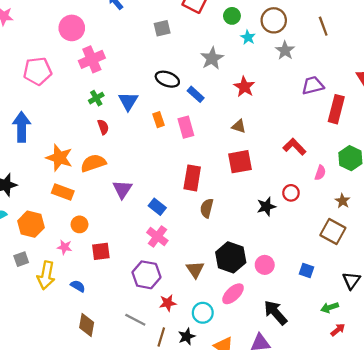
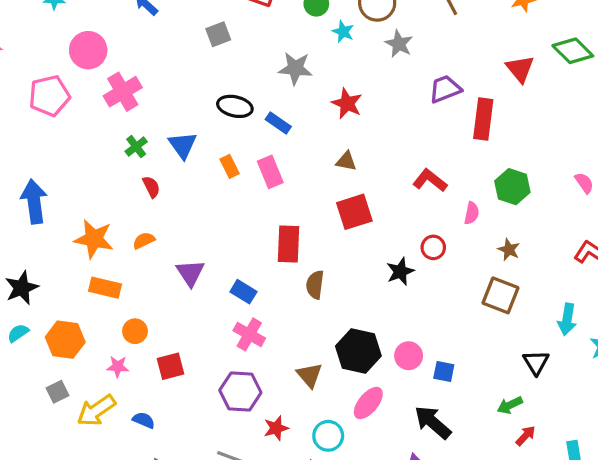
gray star: (212, 58) -> (295, 68), turned -30
pink pentagon: (37, 71) -> (49, 96), moved
orange semicircle: (93, 163) -> (144, 240), size x0.6
blue square: (306, 270) -> (444, 372), moved
yellow arrow: (46, 275) -> (96, 410), turned 52

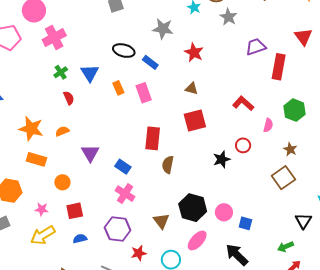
brown square: (501, 295) -> (283, 178), turned 30
orange circle: (135, 331) -> (62, 182), moved
yellow arrow: (96, 410) -> (43, 235), moved
blue semicircle: (144, 420) -> (80, 239), moved, turned -40

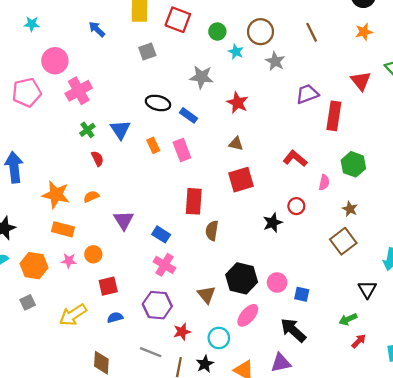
pink star: (42, 209) -> (69, 261), moved

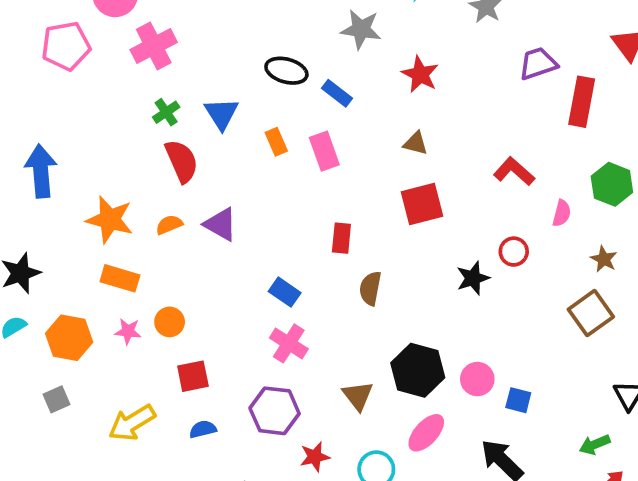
red semicircle: (97, 159) -> (182, 161), size x1.6
red rectangle: (194, 201) -> (341, 238), size x0.7
purple triangle: (124, 220) -> (221, 224), moved, turned -30

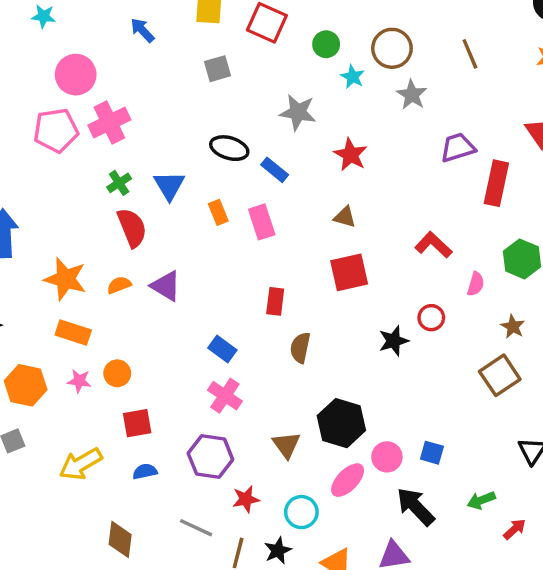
pink pentagon: (66, 46) -> (56, 130), moved
pink circle: (477, 379) -> (387, 457), moved
green arrow: (595, 445) -> (481, 500), moved

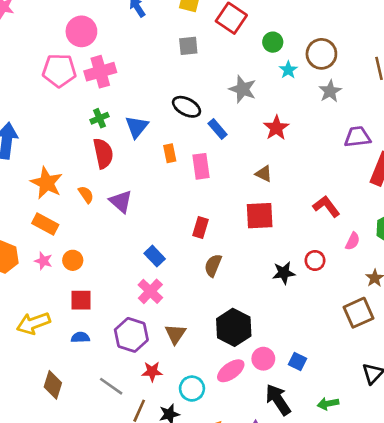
orange semicircle: (119, 285) -> (86, 195), turned 66
brown triangle: (286, 445) -> (175, 334), moved

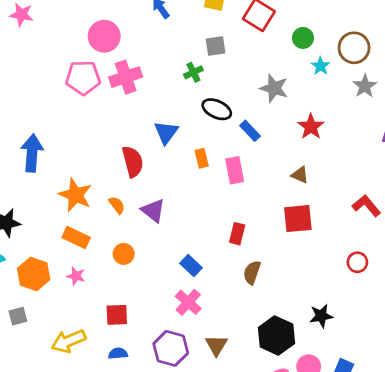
green cross: (100, 118) -> (193, 72), moved
orange circle: (73, 260) -> (124, 254), moved
black star: (284, 273) -> (321, 316), moved

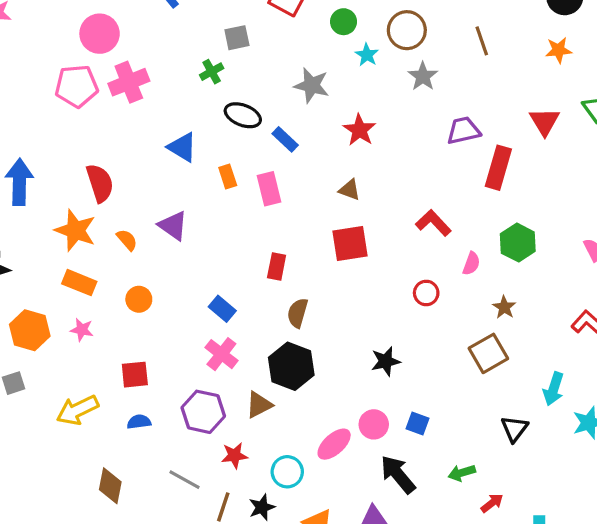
blue triangle: (166, 132) -> (182, 147), turned -32
red semicircle: (133, 162) -> (100, 183), moved
purple triangle: (153, 211) -> (173, 226), moved
black hexagon: (276, 336) -> (291, 366), moved
brown triangle: (216, 345) -> (259, 405), turned 35

